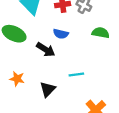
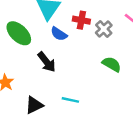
blue semicircle: (61, 34) -> (59, 34), moved

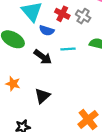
red cross: (81, 20) -> (62, 14), turned 32
cyan line: (70, 100) -> (68, 49), moved

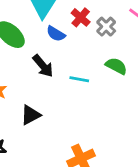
cyan line: (68, 49) -> (79, 79), moved

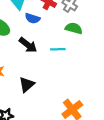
green semicircle: (116, 66) -> (74, 28), moved

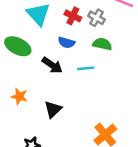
blue semicircle: (32, 18) -> (66, 42), moved

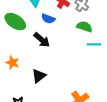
blue semicircle: (66, 42) -> (48, 19), moved
cyan line: (86, 68) -> (94, 44), moved

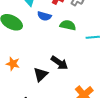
green semicircle: (84, 27) -> (68, 25), moved
black arrow: (42, 40) -> (59, 63), moved

